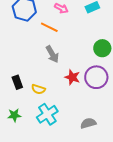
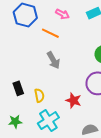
red star: (72, 77) -> (73, 100), moved
yellow semicircle: (38, 89) -> (39, 95), turned -120

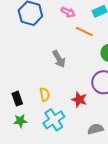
orange line: (50, 33) -> (84, 32), moved
black rectangle: (18, 88) -> (17, 99), moved

